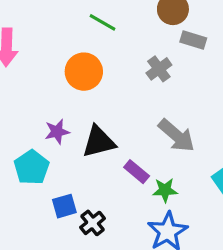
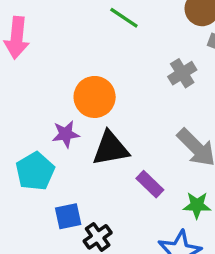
orange circle: (84, 72) -> (95, 97), moved
green star: (165, 190) -> (197, 205), moved

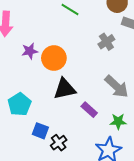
purple star: (66, 134) -> (30, 51), moved
blue square: (68, 216) -> (40, 131), turned 35

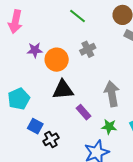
gray cross: (106, 42) -> (88, 49), moved
gray arrow: (117, 86) -> (112, 94), turned -150

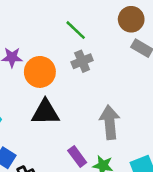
green line: (77, 16) -> (76, 30), moved
purple rectangle: (83, 112) -> (77, 156), moved

